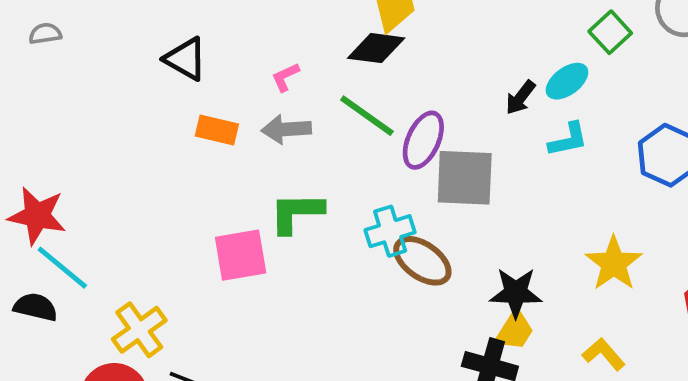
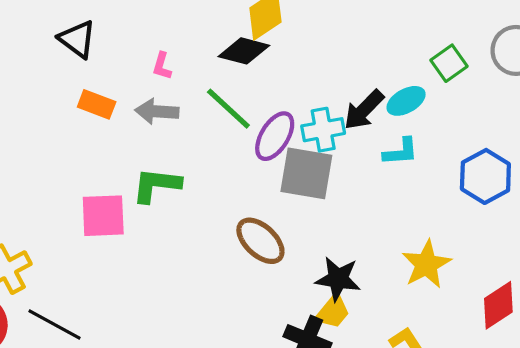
pink L-shape: (285, 77) -> (162, 66), turned -56
black arrow: (521, 97) -> (364, 110), size x1.4
cyan cross: (390, 231) -> (323, 130), moved

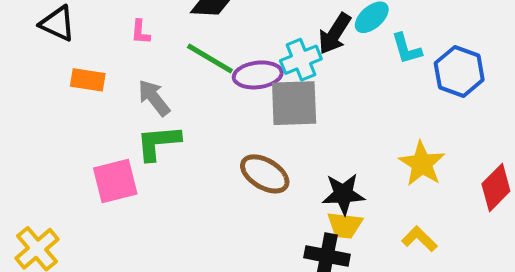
gray arrow: (157, 111) -> (154, 98), moved, turned 60
purple ellipse: (275, 136) -> (258, 75), turned 63
cyan L-shape: (401, 152) -> (406, 49), moved, turned 90
yellow trapezoid: (333, 312) -> (345, 225), turned 69

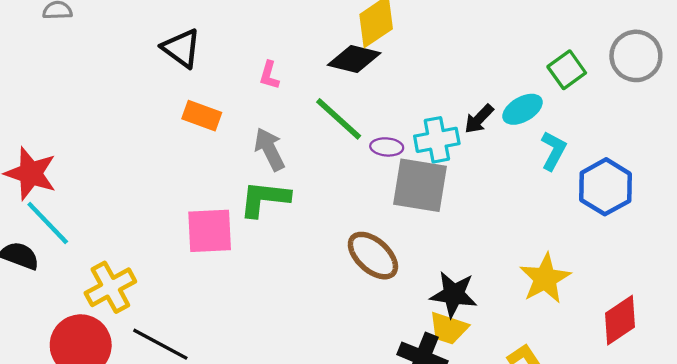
black arrow: (335, 34) -> (479, 119), size x0.7
cyan L-shape: (406, 49) -> (553, 151), turned -147
purple ellipse: (258, 75) -> (387, 147), size x0.6

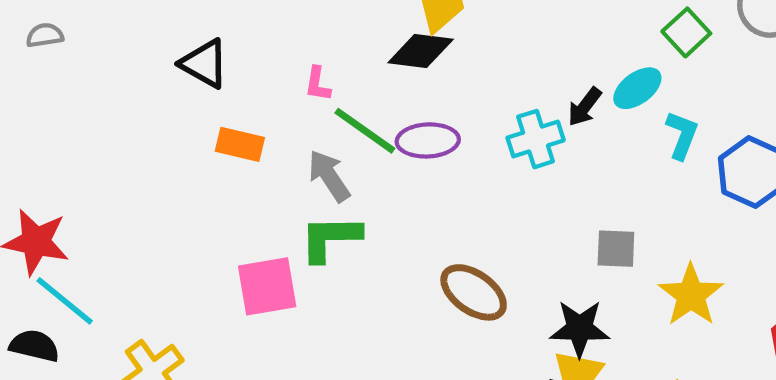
green line: (339, 119) -> (365, 131), moved
purple ellipse: (387, 147) -> (428, 140), moved, size x1.5
gray square: (420, 185) -> (616, 249), moved, size x0.6

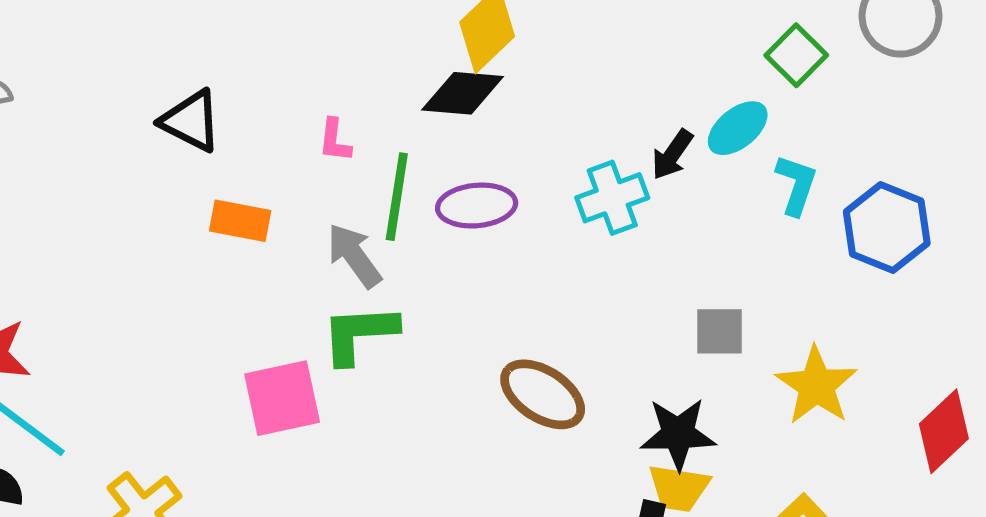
green line: (365, 131) -> (397, 197), turned 66

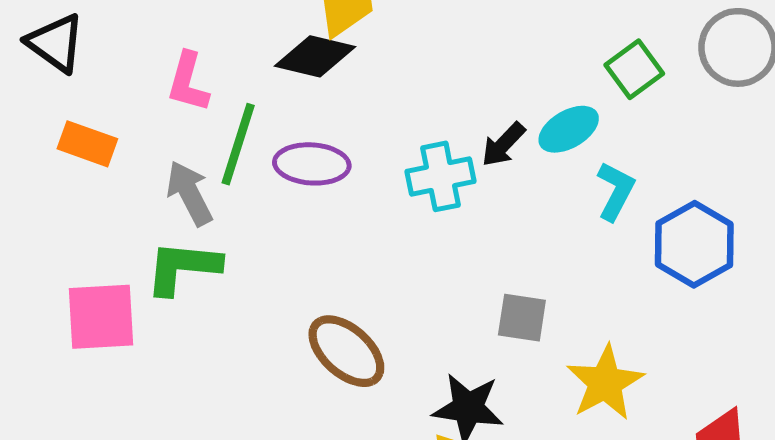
pink L-shape: (335, 140) -> (188, 82), size x1.4

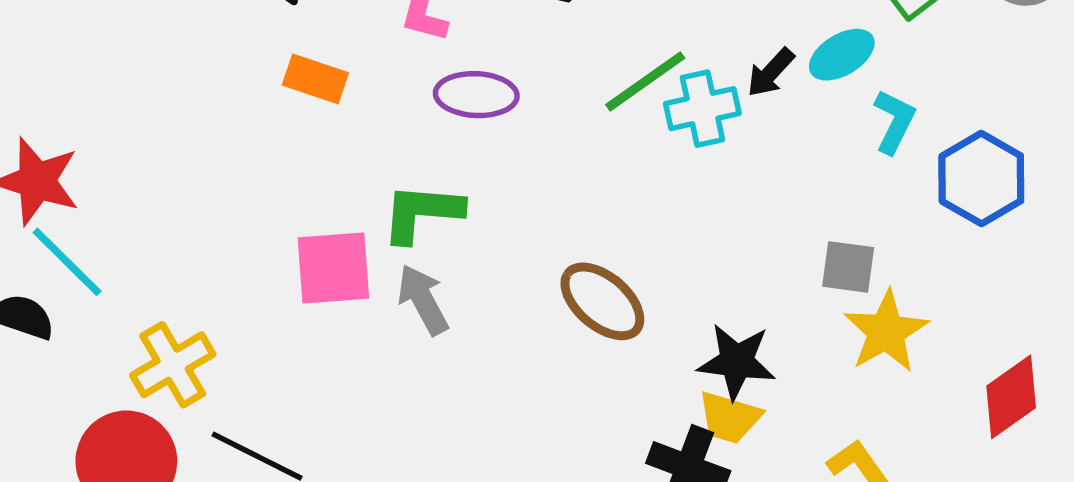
green line: (238, 144) -> (645, 81), moved, turned 38
purple ellipse: (312, 164) -> (476, 95), moved
gray arrow: (190, 193) -> (423, 300), moved
gray square: (522, 318) -> (848, 267), moved

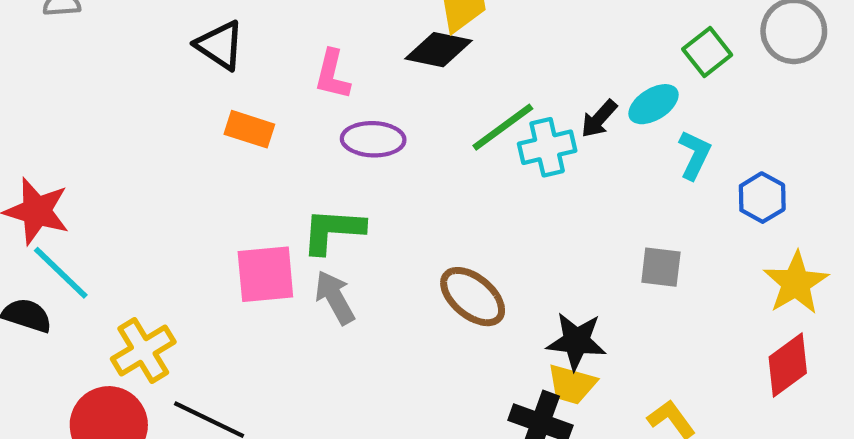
blue hexagon: (981, 178) -> (762, 198), size x0.7
yellow star: (886, 332) -> (796, 283), moved

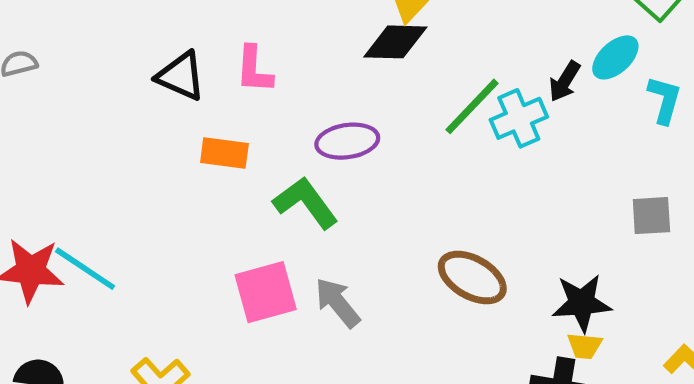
pink L-shape: (332, 75) -> (254, 70), moved
green L-shape: (333, 231) -> (306, 203), moved, turned 60
cyan line: (61, 273) -> (85, 269), moved
yellow trapezoid: (572, 384) -> (585, 346), size x0.7

